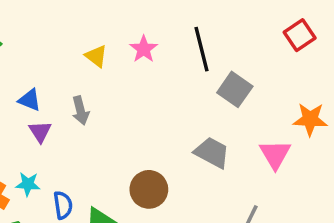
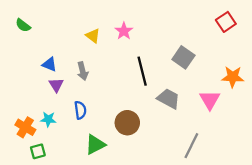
black line: (201, 49) -> (142, 71), moved
blue semicircle: (63, 205) -> (80, 110), moved

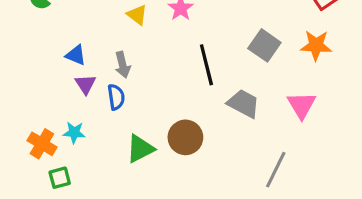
orange star: (233, 77) -> (316, 45), moved
blue semicircle: (80, 110) -> (116, 97), moved
green triangle: (95, 144) -> (140, 149), moved

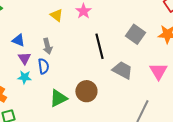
cyan star: (74, 133) -> (24, 77), moved

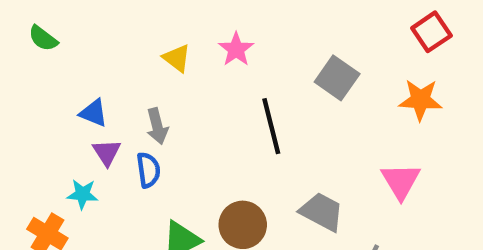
gray square: (135, 34) -> (337, 78), moved
gray trapezoid: (122, 70) -> (322, 212), moved
cyan star: (24, 77) -> (83, 194), moved

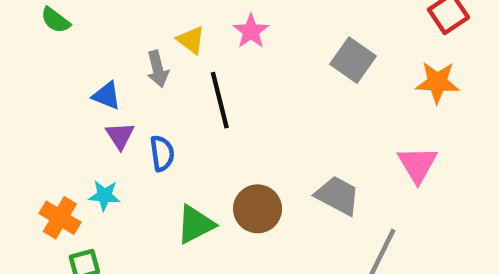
gray arrow: (157, 126) -> (158, 69), moved
black line: (271, 126) -> (220, 100), moved
cyan star: (83, 194) -> (104, 196), moved

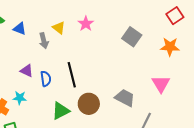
blue triangle: (107, 96) -> (20, 29), moved
black line: (220, 100) -> (72, 75), moved
purple triangle: (120, 136) -> (27, 71), turned -32

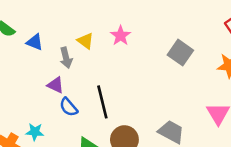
purple triangle: (27, 71) -> (56, 85), moved
blue semicircle: (46, 79) -> (69, 107), turned 147

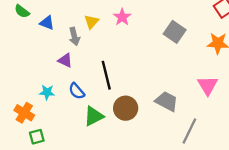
yellow triangle: (85, 41) -> (91, 22), turned 35
blue semicircle: (69, 107) -> (77, 91), moved
cyan star: (35, 132) -> (47, 92), moved

